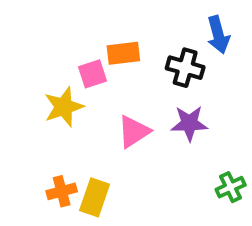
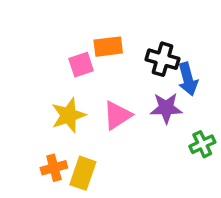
blue arrow: (218, 35) -> (188, 79), moved
yellow star: (64, 107) -> (68, 115), moved
green cross: (231, 187) -> (202, 144), moved

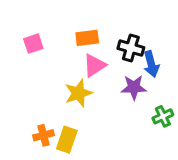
pink square: (81, 65) -> (33, 44), moved
yellow star: (68, 115) -> (78, 93), moved
pink triangle: (117, 115) -> (94, 65), moved

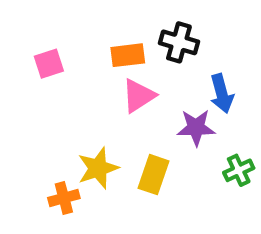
black cross: (131, 48) -> (179, 42), moved
yellow star: (78, 93) -> (98, 168), moved
yellow rectangle: (67, 140) -> (153, 175), moved

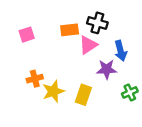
pink triangle: (138, 96) -> (88, 45), moved
orange cross: (64, 198) -> (35, 79), moved

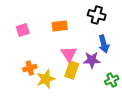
black cross: (97, 23) -> (97, 15), moved
pink triangle: (88, 45) -> (69, 54), moved, turned -30
yellow rectangle: (83, 95) -> (72, 70), moved

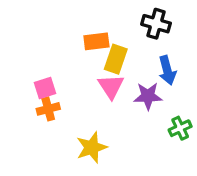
pink square: (23, 30) -> (45, 88), moved
yellow rectangle: (72, 70) -> (116, 59), moved
yellow star: (46, 79) -> (92, 147), moved

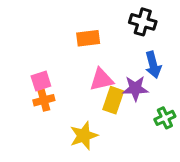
yellow rectangle: (116, 59) -> (113, 100), moved
pink triangle: (111, 86) -> (101, 80), turned 50

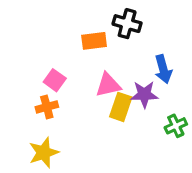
black cross: (143, 22) -> (127, 24), moved
pink square: (41, 81) -> (55, 80), moved, turned -36
yellow star: (84, 136) -> (44, 153), moved

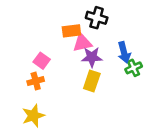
pink triangle: (108, 85) -> (82, 43), moved
purple star: (144, 94) -> (92, 57), moved
green cross: (176, 126) -> (134, 68), moved

